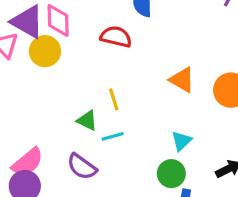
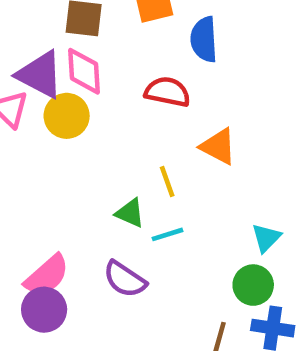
orange triangle: (182, 80) -> (218, 146), moved

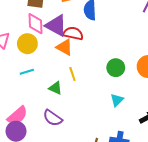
purple triangle: (40, 75) -> (56, 26), moved
orange triangle: (218, 146) -> (65, 47), moved
cyan line: (167, 234) -> (27, 72), moved
green circle: (253, 285) -> (116, 68), moved

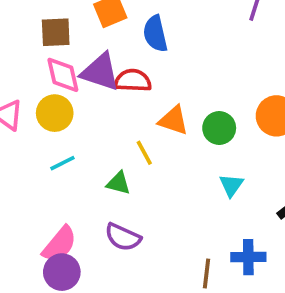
orange triangle: (65, 47) -> (174, 120), moved

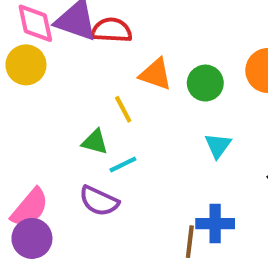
cyan line: (62, 163) -> (123, 165), moved
blue cross: (248, 257) -> (215, 224), moved

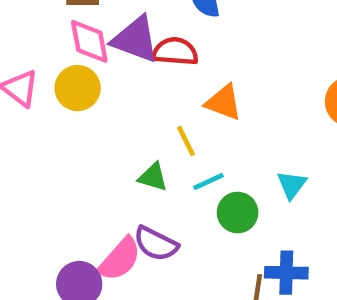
green circle: (205, 83) -> (238, 213), moved
cyan line: (123, 165) -> (209, 181), moved
pink semicircle: (30, 208) -> (120, 259), moved

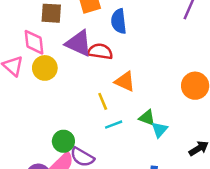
pink diamond: (89, 41) -> (34, 42), moved
green triangle: (153, 177) -> (147, 118), moved
green circle: (238, 213) -> (63, 141), moved

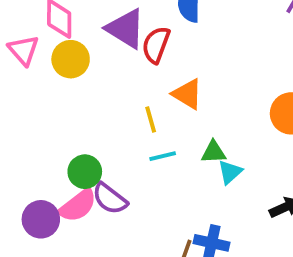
red semicircle: (100, 51) -> (156, 45), turned -85
green triangle: (147, 118) -> (214, 152), turned -30

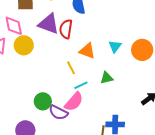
cyan triangle: (230, 172) -> (115, 46), moved
pink semicircle: (78, 205) -> (74, 102), moved

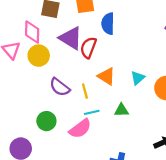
purple semicircle: (58, 113) -> (60, 87), moved

